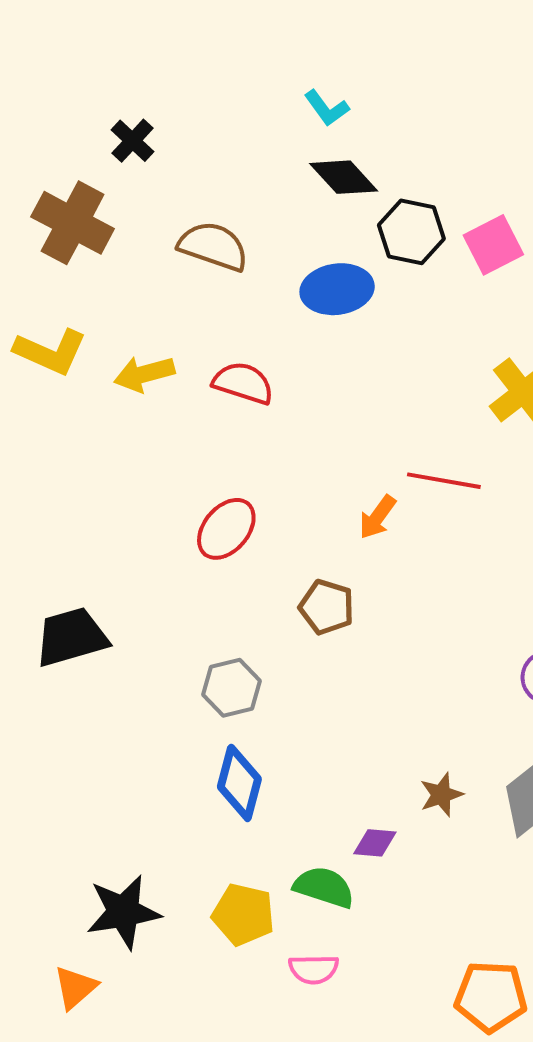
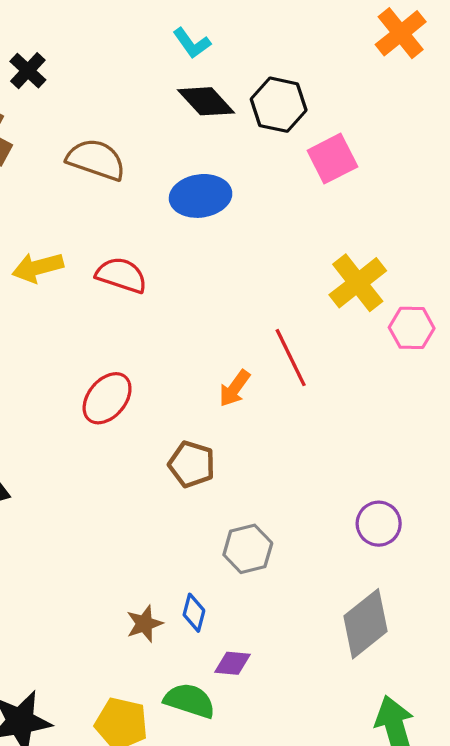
black hexagon: (411, 232) -> (279, 105), moved
red line: (444, 481) -> (291, 358), turned 54
gray hexagon: (232, 688) -> (248, 549), moved
blue diamond: (239, 783) -> (194, 613), moved, size x0.6
brown star: (441, 795) -> (144, 624), moved

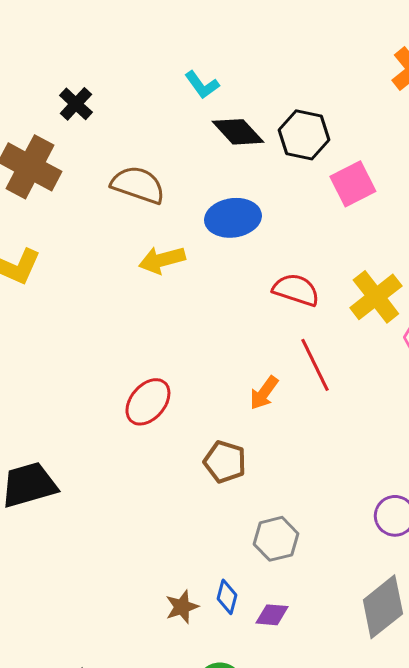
cyan L-shape: (192, 43) -> (202, 85), moved
yellow arrow: (38, 267) -> (162, 260), moved
red semicircle: (121, 275) -> (296, 290), moved
purple diamond: (232, 663) -> (272, 615), moved

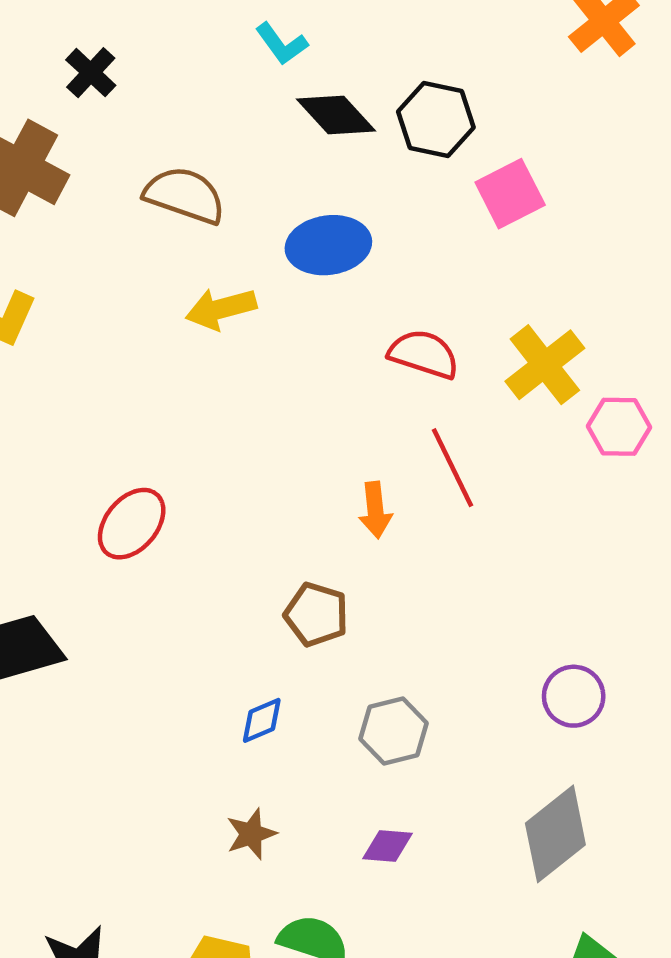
orange arrow: (264, 393) -> (375, 510), turned -42
red ellipse: (148, 402) -> (132, 524), moved
blue diamond: (227, 597) -> (262, 720), moved, turned 52

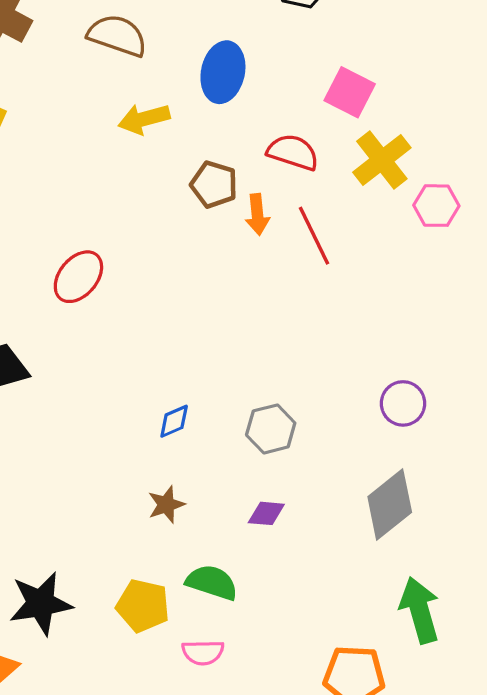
pink square: (510, 194) -> (350, 92), moved, turned -36
blue ellipse: (328, 245) -> (223, 72), turned -70
orange arrow: (375, 510) -> (257, 214), moved
brown pentagon: (316, 614) -> (214, 184), moved

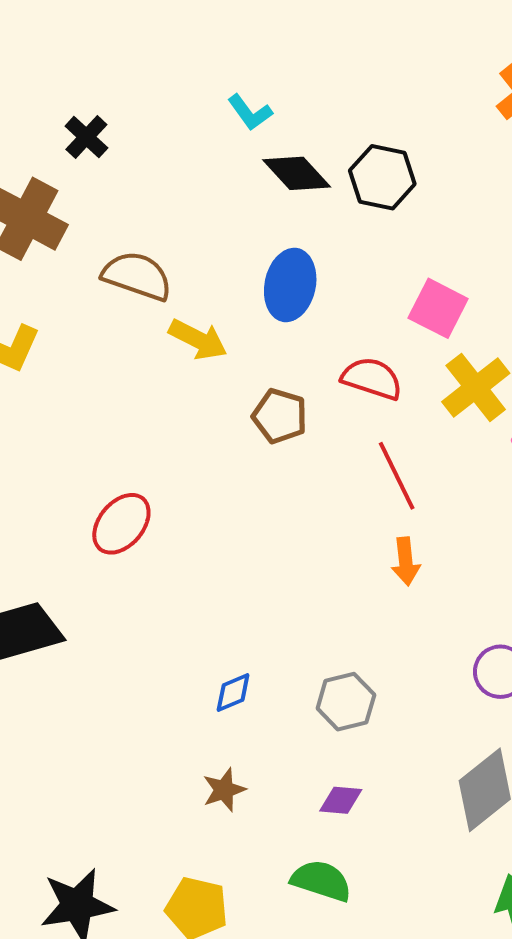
brown semicircle: (117, 36) -> (137, 276), moved
yellow arrow: (144, 119) -> (198, 339), turned -138
orange arrow: (257, 214) -> (406, 561), moved
green semicircle: (212, 582) -> (321, 881), moved

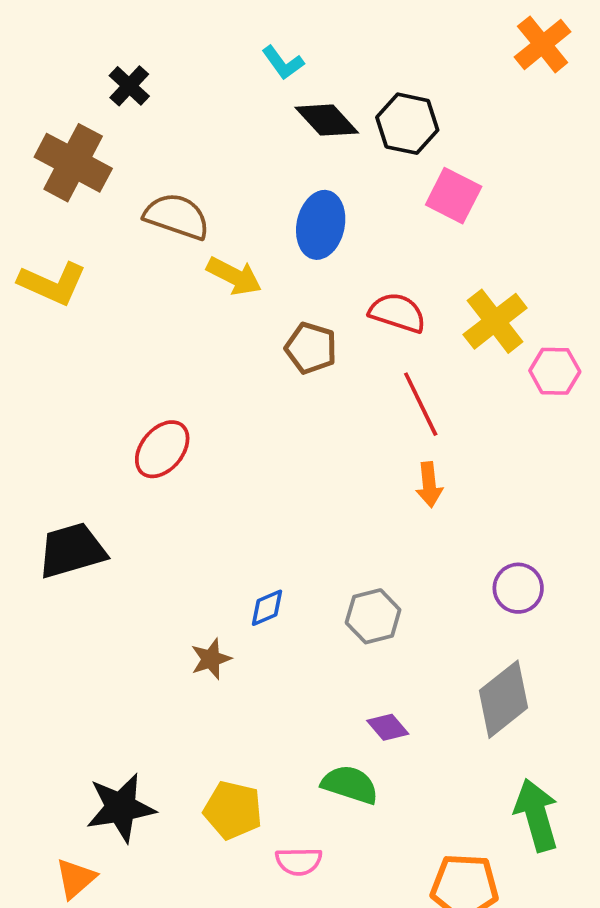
pink square: (438, 308) -> (454, 196), moved
brown star: (224, 790) -> (211, 659), moved
purple diamond: (341, 800) -> (388, 727), moved, turned 45

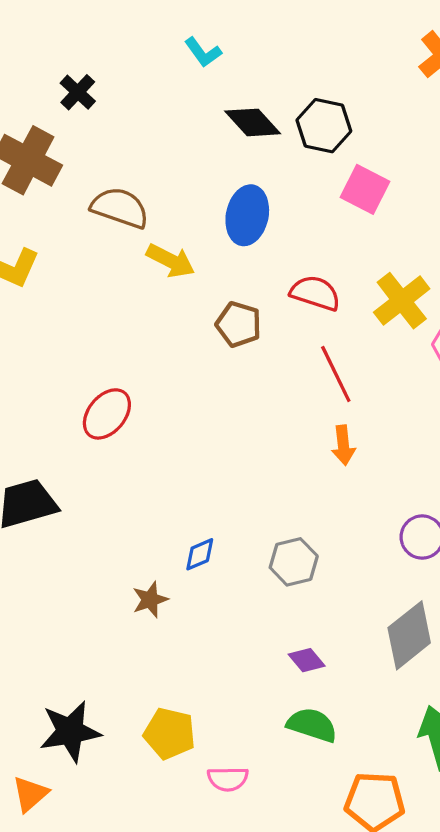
cyan L-shape: (283, 63) -> (203, 52), moved
green semicircle: (350, 785) -> (312, 725), moved

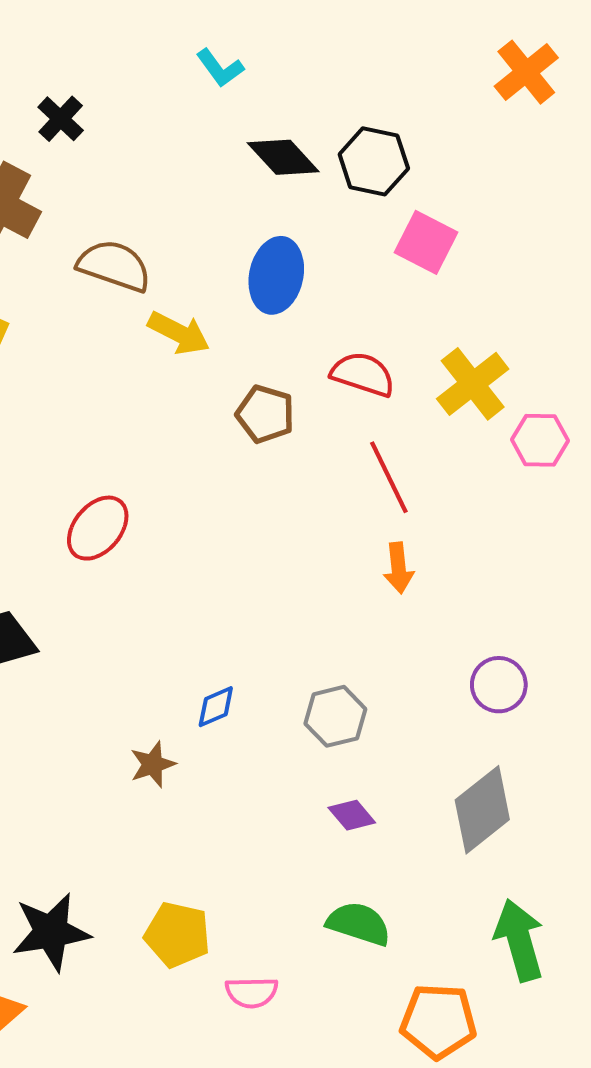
purple diamond: (307, 660) -> (352, 815), moved

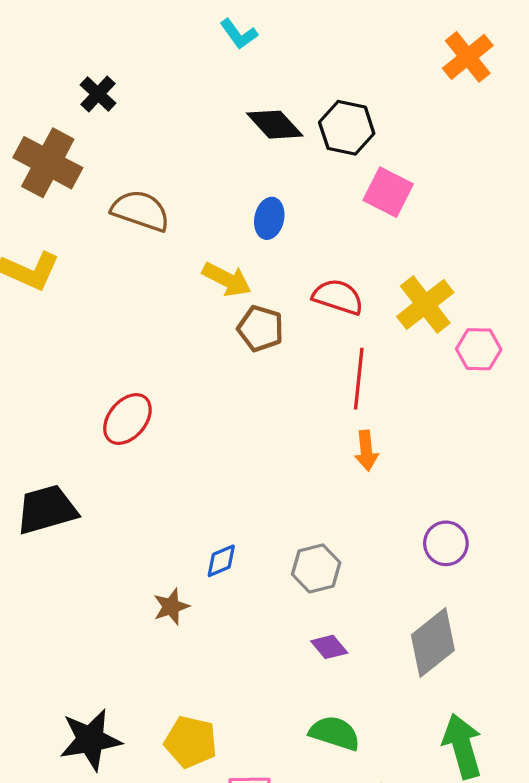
cyan L-shape: (220, 68) -> (239, 34), moved
blue ellipse: (276, 275) -> (269, 218), size x0.7
yellow arrow: (179, 333) -> (227, 279), moved
red line: (389, 477) -> (359, 379), turned 32

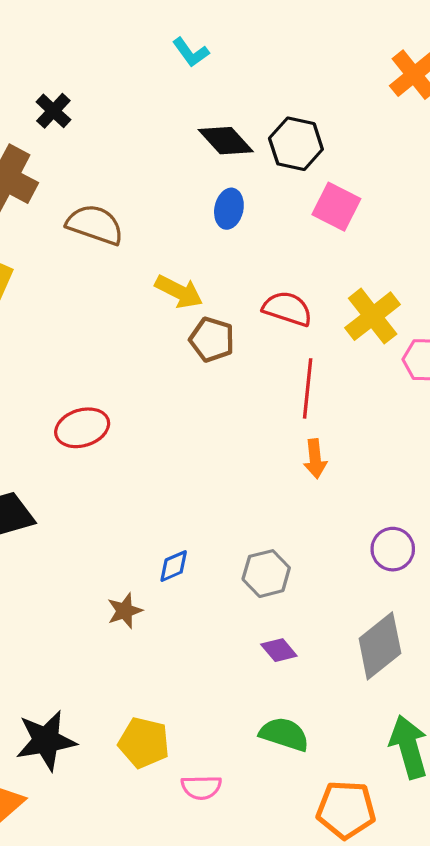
blue ellipse: (269, 218) -> (229, 209), moved
red ellipse: (127, 419) -> (82, 428), turned 33

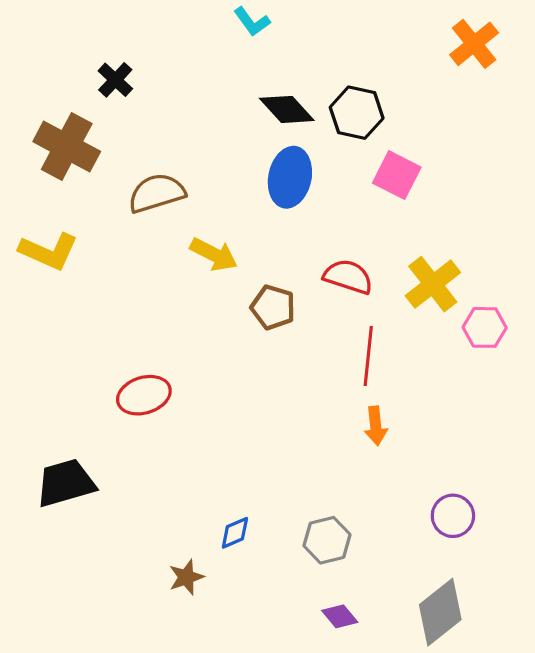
blue ellipse: (229, 209) -> (290, 177), size x1.5
brown semicircle: (95, 225) -> (157, 193), turned -36
yellow arrow: (179, 292) -> (214, 254), moved

